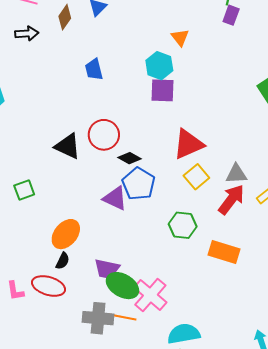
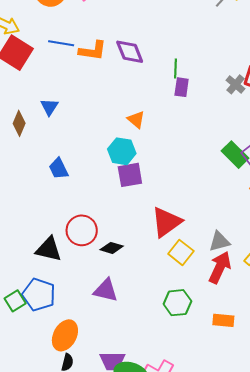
blue pentagon: (139, 184) -> (39, 295), moved
orange rectangle: (224, 252) -> (223, 320), size x0.7

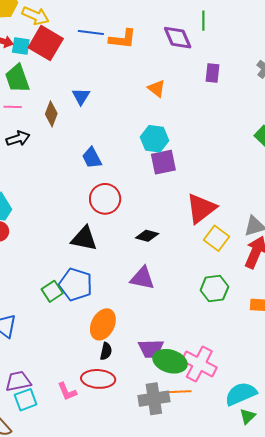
purple diamond: (130, 52) -> (178, 38), moved
green line: (176, 68) -> (203, 21), moved
orange triangle: (136, 120) -> (157, 88), moved
red circle: (82, 230) -> (105, 199), moved

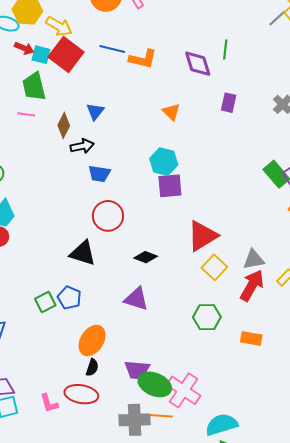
black arrow: (18, 139) -> (82, 146), moved
blue trapezoid: (92, 158) -> (99, 174), turned -60
blue pentagon: (76, 284) -> (69, 298), size x0.7

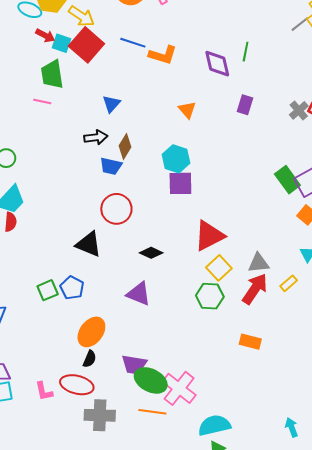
brown diamond: (64, 125) -> (125, 146), moved
green hexagon: (207, 317) -> (210, 296), moved
gray cross: (135, 420) -> (100, 415), moved

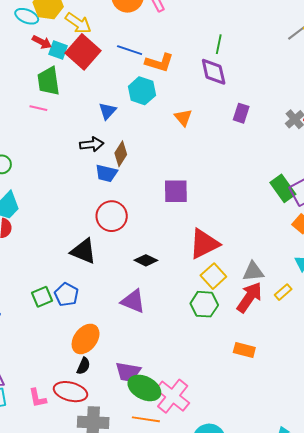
green line: (246, 52) -> (219, 44), moved
cyan hexagon: (176, 159) -> (142, 91), moved

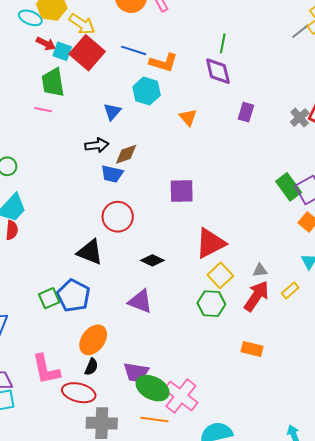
brown diamond: (121, 154) -> (126, 154), turned 40
gray triangle: (253, 272) -> (260, 270), size x0.7
blue pentagon: (66, 295) -> (73, 296), size x1.4
pink L-shape: (38, 398) -> (46, 369), moved, size x1.6

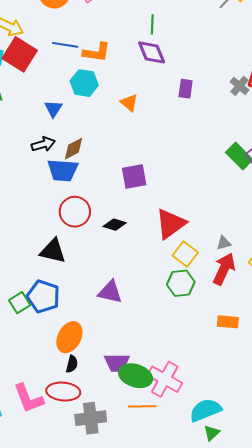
blue trapezoid: (112, 174) -> (63, 170), size x1.4
black diamond: (152, 260) -> (115, 225), moved
pink L-shape: (46, 369) -> (29, 398), moved

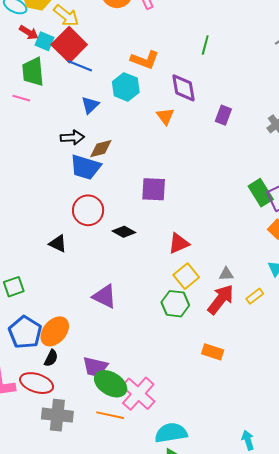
blue line: (65, 45) -> (80, 66), moved
purple diamond: (152, 52) -> (184, 88), moved
red triangle: (171, 224) -> (179, 243), size x0.7
black triangle: (53, 251) -> (58, 244), size x0.7
blue pentagon: (43, 296) -> (25, 332), moved

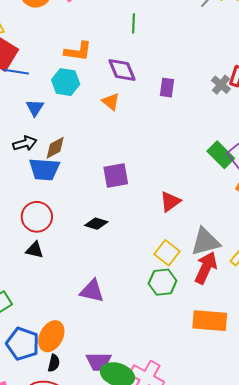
red circle: (88, 210) -> (37, 217), moved
red triangle: (179, 243) -> (170, 202), moved
gray triangle: (226, 274) -> (205, 242), size x2.0
orange rectangle: (213, 352) -> (210, 321), size x1.6

